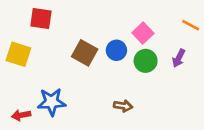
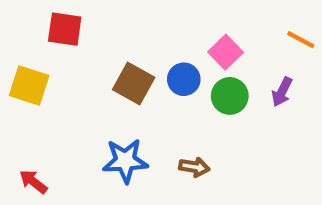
blue star: (52, 102) -> (125, 161), moved
red arrow: (21, 115) -> (33, 182), turned 48

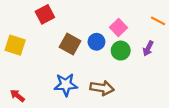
red square: (65, 29) -> (45, 14), moved, turned -36
brown arrow: (194, 167) -> (102, 88), size x1.5

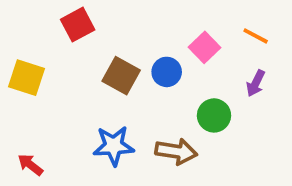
orange line: (158, 21) -> (256, 36), moved
green circle: (121, 51) -> (214, 115), moved

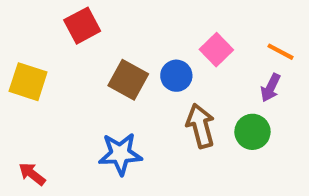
orange line: (256, 36) -> (281, 52), moved
green circle: (214, 115) -> (252, 132), moved
brown arrow: (176, 151) -> (200, 126), moved, turned -114

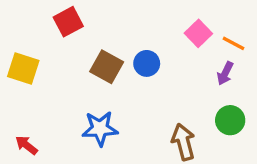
pink square: (216, 50) -> (198, 33), moved
brown arrow: (200, 126) -> (183, 142), moved
green circle: (252, 132) -> (230, 120), moved

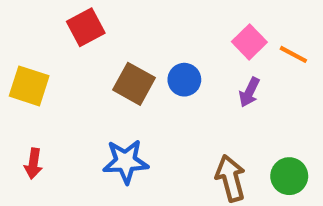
purple arrow: (225, 73) -> (249, 92), moved
green circle: (230, 120) -> (289, 176), moved
red arrow: (27, 145) -> (33, 164), moved, turned -120

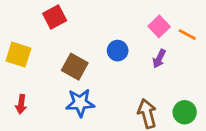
brown square: (134, 84) -> (75, 67), moved

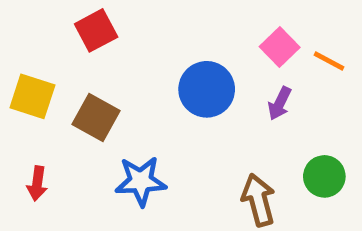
blue circle: (118, 51) -> (207, 89), size x1.5
brown square: (75, 67) -> (96, 118), moved
green circle: (185, 112) -> (324, 176), moved

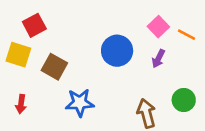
red square: (96, 30) -> (34, 25), moved

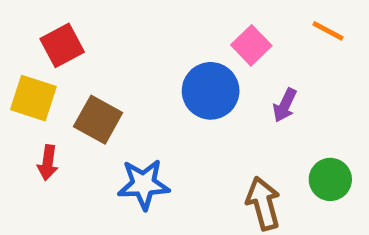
pink square: (158, 27) -> (251, 45), moved
orange line: (186, 35) -> (328, 31), moved
red arrow: (21, 104) -> (48, 163), moved

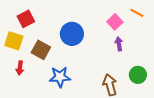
pink square: (251, 45) -> (115, 22), moved
blue circle: (211, 91) -> (72, 34), moved
purple arrow: (285, 105) -> (119, 44), turned 144

